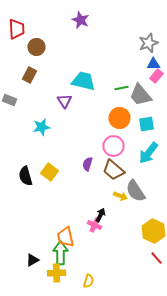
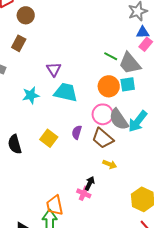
cyan trapezoid: (83, 81) -> (66, 92), moved
green line: (121, 88) -> (111, 56), turned 40
cyan square: (146, 124) -> (128, 84), moved
yellow square: (49, 172) -> (49, 138), moved
gray semicircle: (135, 191) -> (119, 119), moved

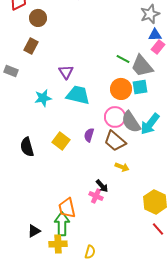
black arrow: (90, 183) -> (102, 186), turned 112

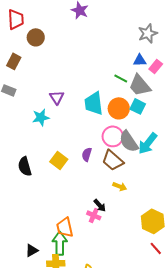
blue triangle: (155, 35) -> (140, 60), moved
brown rectangle: (31, 46) -> (14, 61), moved
purple triangle: (66, 72) -> (57, 97), moved
cyan square: (140, 87) -> (138, 106), turned 35
cyan trapezoid: (78, 95) -> (94, 103), moved, turned -110

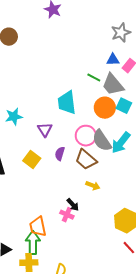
purple triangle: (57, 97) -> (45, 130), moved
cyan square: (138, 106) -> (124, 106), moved
orange circle: (119, 108) -> (105, 108), moved

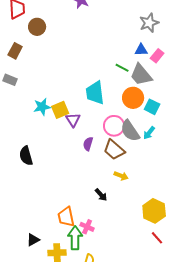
cyan square: (124, 106) -> (152, 107), moved
cyan arrow: (121, 143) -> (149, 133), size x0.6
yellow square: (32, 160) -> (60, 110), moved, turned 30
pink cross: (67, 215) -> (87, 227), moved
green arrow: (33, 243) -> (75, 238), moved

